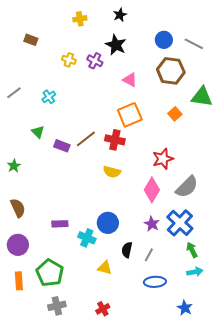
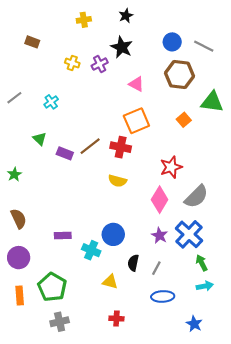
purple cross: (95, 61) -> (100, 64), turned 35
red cross: (103, 309) -> (116, 319), moved, turned 32

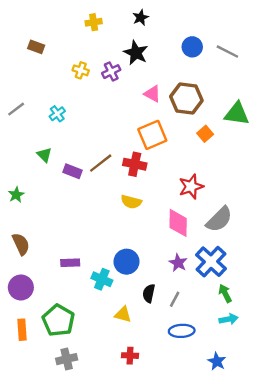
brown hexagon: (180, 75) -> (186, 99), moved
pink diamond: (160, 200) -> (178, 223), turned -30

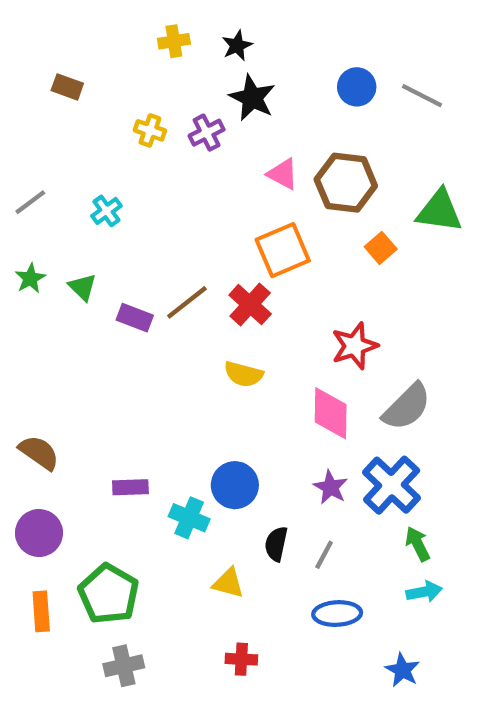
black star: (141, 18) -> (237, 46), moved
red cross: (135, 164) -> (250, 305), turned 30
green star: (16, 195) -> (30, 278), moved
brown semicircle: (21, 244) -> (39, 452), turned -30

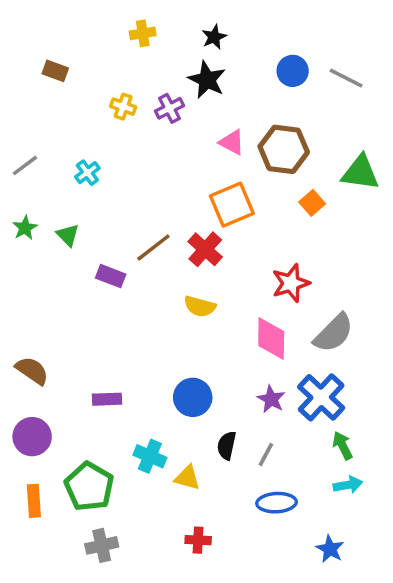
black star: (237, 46) -> (214, 37), moved
purple rectangle: (135, 318) -> (111, 276), moved
cyan cross: (189, 518) -> (150, 456), moved

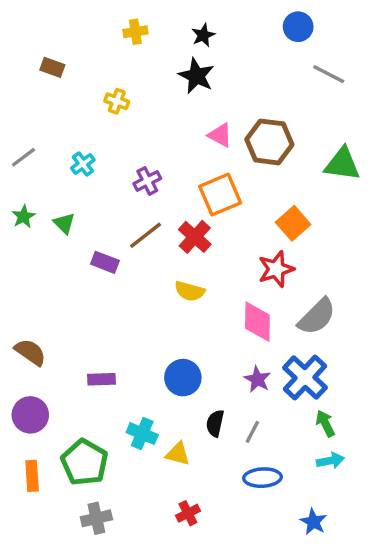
blue circle: (293, 71) -> (298, 27), moved
purple cross: (169, 108) -> (147, 181), moved
orange square: (312, 203) -> (293, 223), moved, size x1.4
red cross: (198, 540) -> (188, 513), turned -30

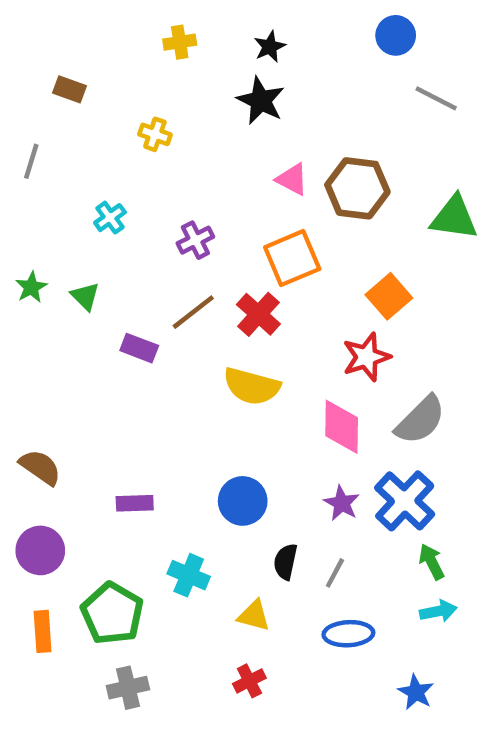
gray line: (24, 157) -> (31, 161), moved, turned -36
yellow semicircle: (190, 291) -> (252, 386), size x1.4
yellow triangle: (178, 454) -> (254, 616), moved

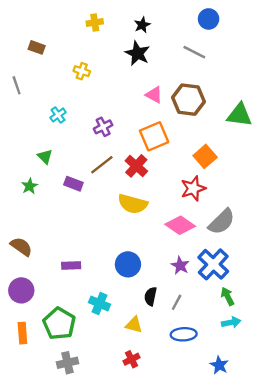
gray line: (436, 98) -> (194, 52), moved
gray line: (31, 161) -> (17, 85), turned -36
green star: (31, 287) -> (30, 186), moved
pink diamond: (342, 427) -> (180, 225), turned -56

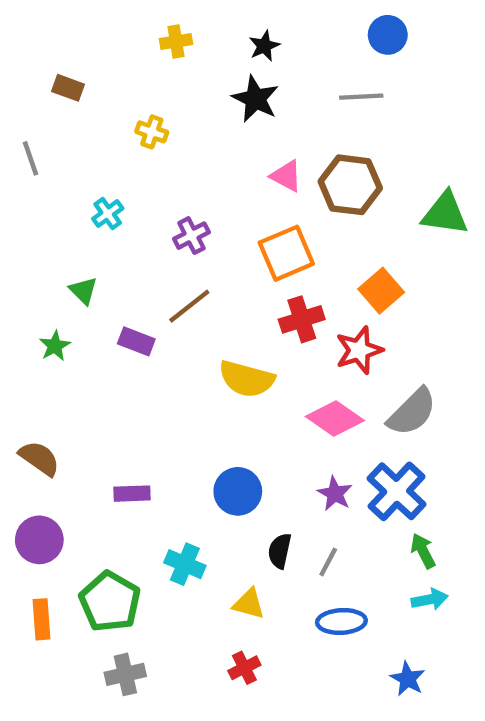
gray line: (194, 52) -> (361, 97), turned -30
red cross: (136, 166) -> (302, 319), moved, turned 30

